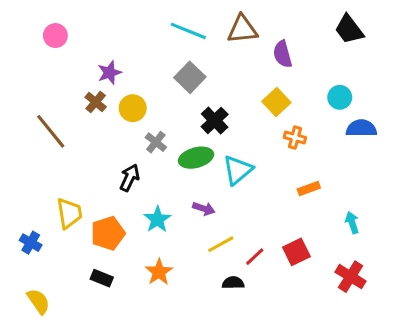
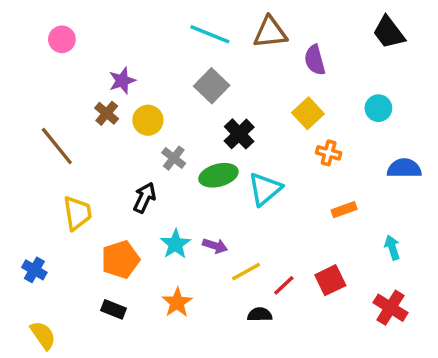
blue semicircle: (361, 128) -> (404, 168), moved
purple arrow: (204, 209) -> (215, 246), moved
yellow trapezoid: (69, 213) -> (77, 213), moved

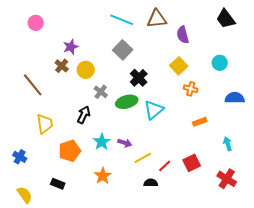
black rectangle: (114, 309) -> (58, 184), moved

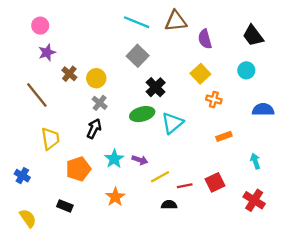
black trapezoid: (226, 19) -> (253, 36), moved
purple star: (71, 47) -> (47, 52), moved
gray cross: (101, 92) -> (100, 103), moved
red line: (165, 166) -> (185, 186), turned 32

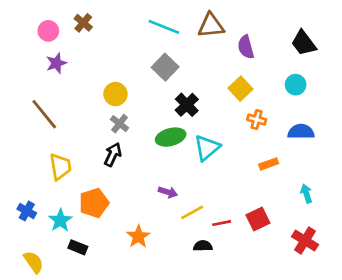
brown cross: (69, 74) -> (83, 23), moved
blue semicircle: (263, 110) -> (301, 132), moved
cyan star: (114, 159) -> (60, 220), moved

